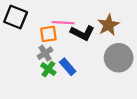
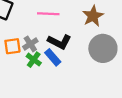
black L-shape: (82, 33) -> (59, 42), moved
orange square: (48, 34) -> (12, 46), moved

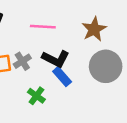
blue rectangle: (53, 57) -> (62, 77), moved
green cross: (34, 60) -> (36, 96), moved

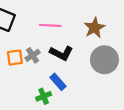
blue rectangle: (62, 77) -> (58, 82), moved
green cross: (36, 96) -> (44, 96), moved, turned 32

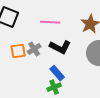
green cross: (44, 96) -> (54, 87), moved

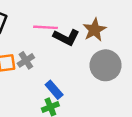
black L-shape: (60, 47) -> (66, 37), moved

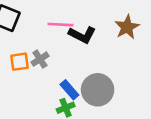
brown star: (94, 30) -> (127, 27), moved
gray circle: (106, 65) -> (98, 90), moved

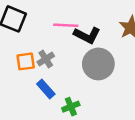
blue rectangle: (69, 90) -> (46, 89), moved
gray circle: (98, 90) -> (98, 64), moved

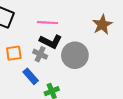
black L-shape: (87, 35) -> (51, 42), moved
gray cross: (46, 59) -> (40, 54), moved, turned -32

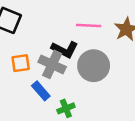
pink line: (48, 23) -> (89, 25), moved
gray cross: (40, 54) -> (52, 64), size x1.5

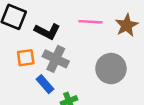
black L-shape: (65, 49) -> (47, 31), moved
gray circle: (94, 66) -> (111, 69), moved

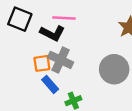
pink line: (91, 22) -> (64, 18), moved
orange square: (26, 58) -> (42, 63), moved

